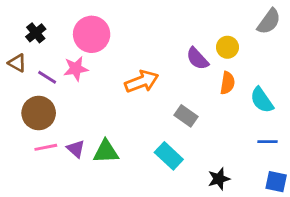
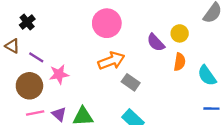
pink circle: (92, 34) -> (107, 23), moved
pink star: (76, 69) -> (59, 74), moved
gray rectangle: (186, 116) -> (131, 82), moved

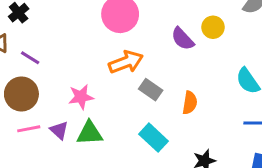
orange semicircle: (180, 62) -> (190, 103), moved
pink star: (59, 74) -> (81, 97), moved

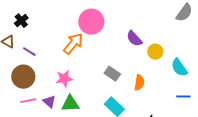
yellow circle: (213, 27) -> (155, 52), moved
orange arrow: (126, 62) -> (73, 44), moved, turned -30

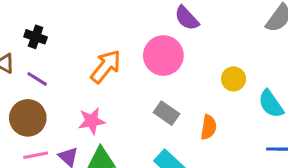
black cross: (21, 21) -> (36, 37), moved, turned -32
pink circle: (91, 22) -> (163, 56), moved
purple semicircle: (134, 39) -> (187, 18), moved

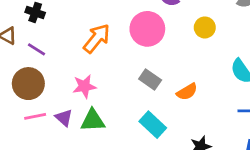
yellow circle: (233, 79) -> (205, 27), moved
orange semicircle: (209, 127) -> (187, 92), turned 50

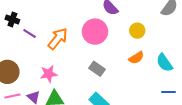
purple line: (37, 49) -> (30, 34), moved
orange semicircle: (187, 92) -> (136, 58), moved

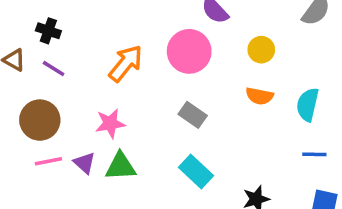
purple line: (30, 34) -> (54, 69), moved
orange semicircle: (136, 58) -> (260, 96), turned 42
cyan semicircle: (164, 63) -> (308, 105), turned 48

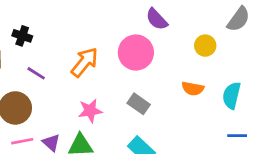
yellow circle: (261, 50) -> (205, 46), moved
purple line: (54, 69) -> (36, 73), moved
pink star: (110, 123) -> (90, 111), moved

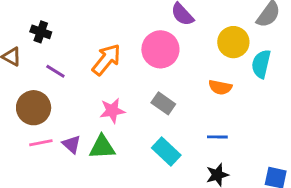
yellow circle: (205, 46) -> (233, 42), size x1.4
cyan semicircle: (232, 95) -> (261, 64), moved
blue line: (237, 136) -> (217, 137), moved

